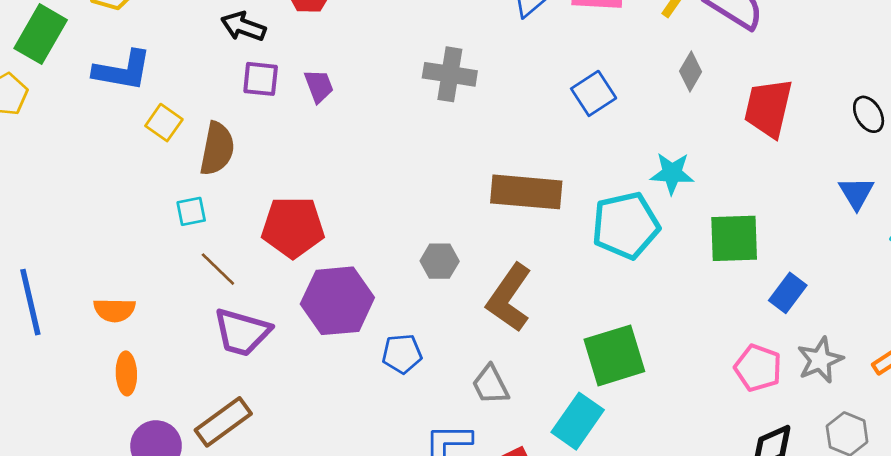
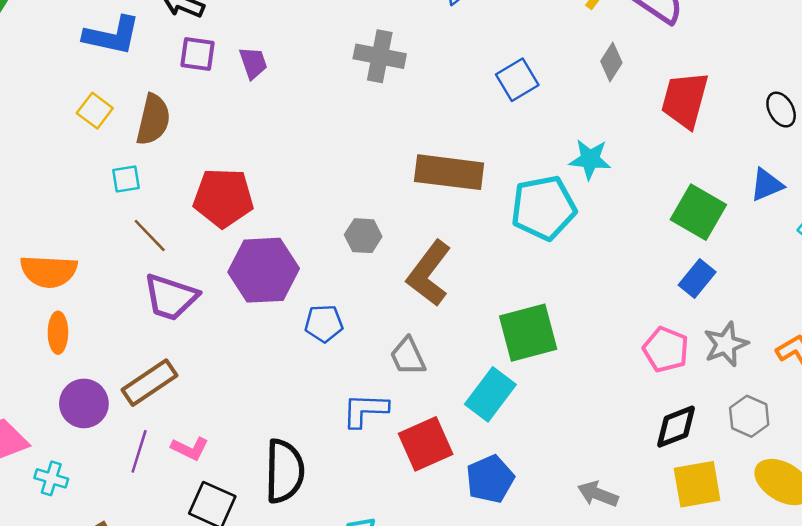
blue L-shape: (122, 71) -> (112, 35), moved
yellow square: (164, 123) -> (95, 111), moved
blue triangle: (856, 193) -> (767, 185), turned 36
green square: (734, 238) -> (698, 212), moved, turned 30
orange semicircle: (114, 310) -> (49, 271), size x1.4

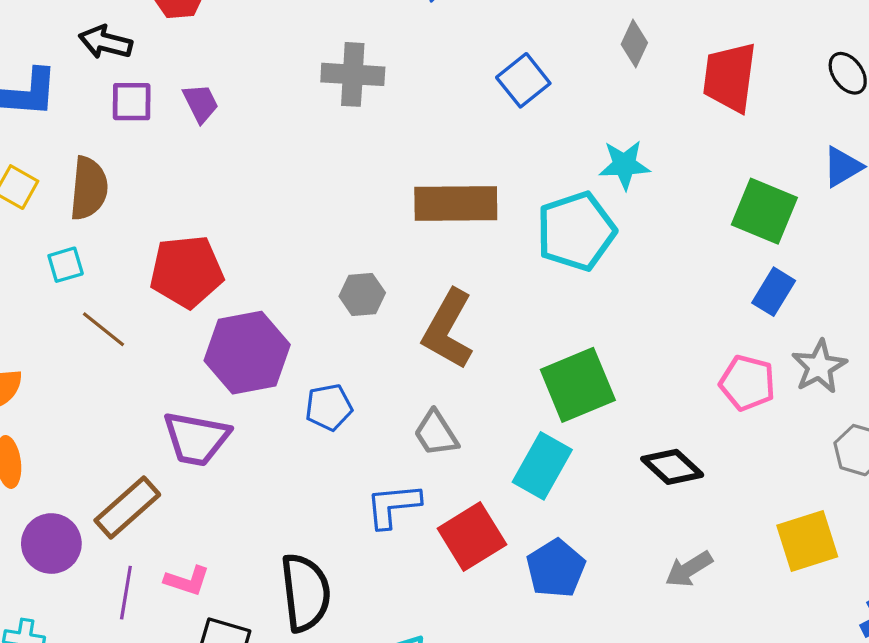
purple trapezoid: (171, 297) -> (196, 439), moved
black diamond: (676, 427) -> (672, 467), moved, turned 72
gray arrow: (598, 494) -> (689, 569), turned -45

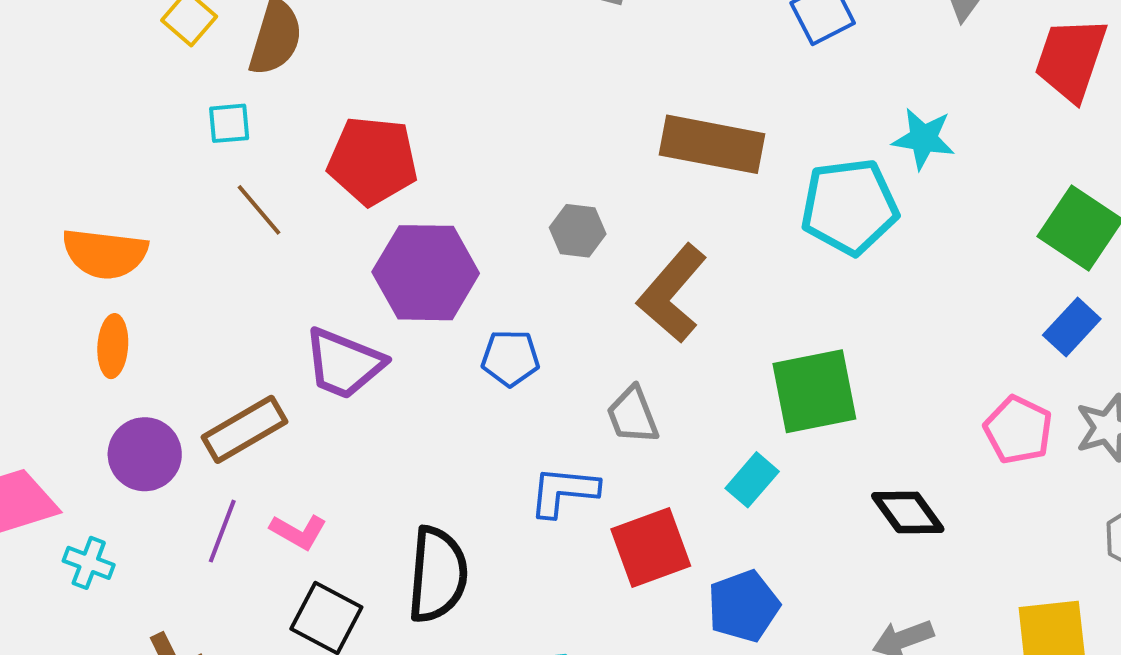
cyan rectangle: (542, 466) -> (752, 480), size x0.7

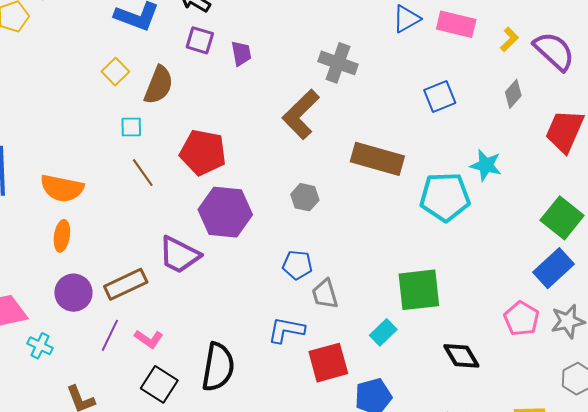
brown L-shape: (672, 293) -> (301, 114), moved
blue rectangle: (1072, 327) -> (553, 268), size x1.4
blue pentagon: (510, 358) -> (297, 265), moved

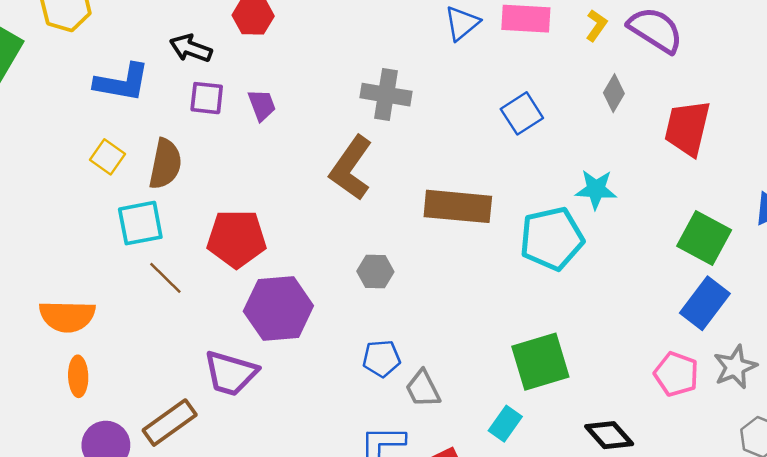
cyan square: (131, 127) -> (140, 223), size x1.6

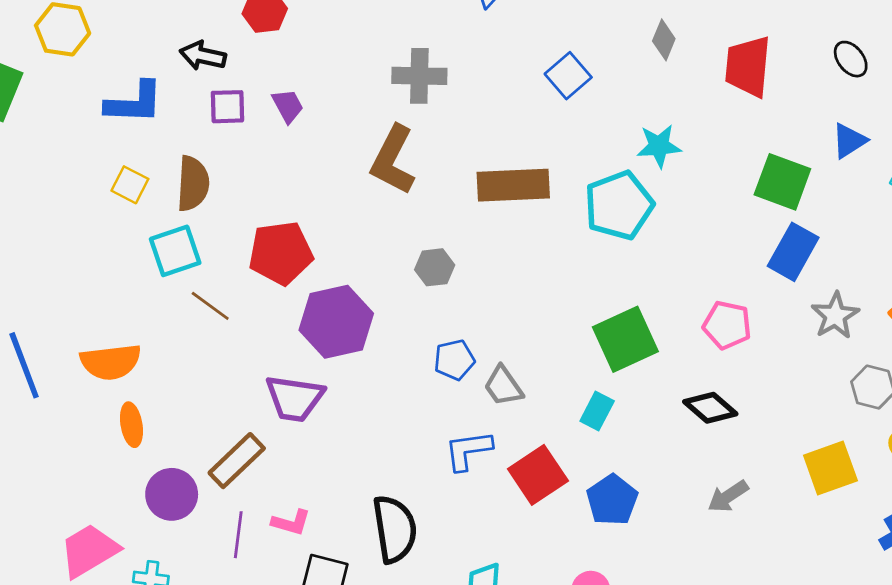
pink pentagon: (676, 374) -> (727, 325), moved

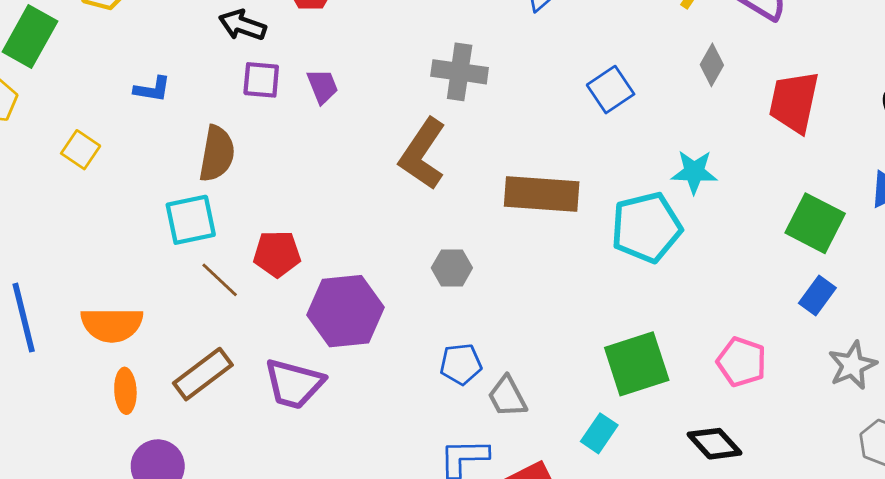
blue L-shape: (134, 103) -> (152, 89), moved, size x0.6
yellow square: (130, 185) -> (81, 150), moved
blue rectangle: (793, 252) -> (817, 296), size x0.7
red pentagon: (281, 253) -> (277, 254), moved, size x0.7
brown rectangle: (237, 461) -> (203, 374), moved

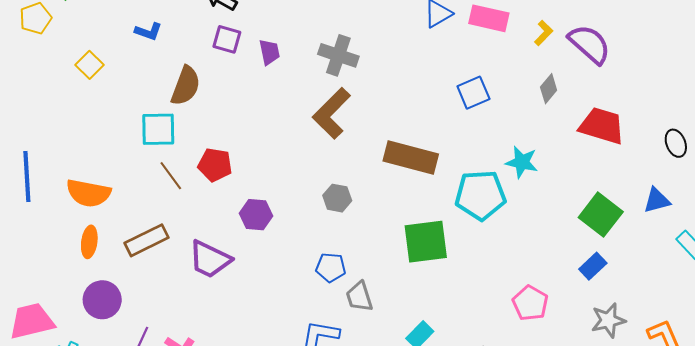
gray cross: (460, 72) -> (338, 55), moved
red trapezoid: (794, 102) -> (602, 126), turned 84
purple hexagon: (346, 311) -> (256, 215), size x0.6
green square: (637, 364) -> (426, 242), moved

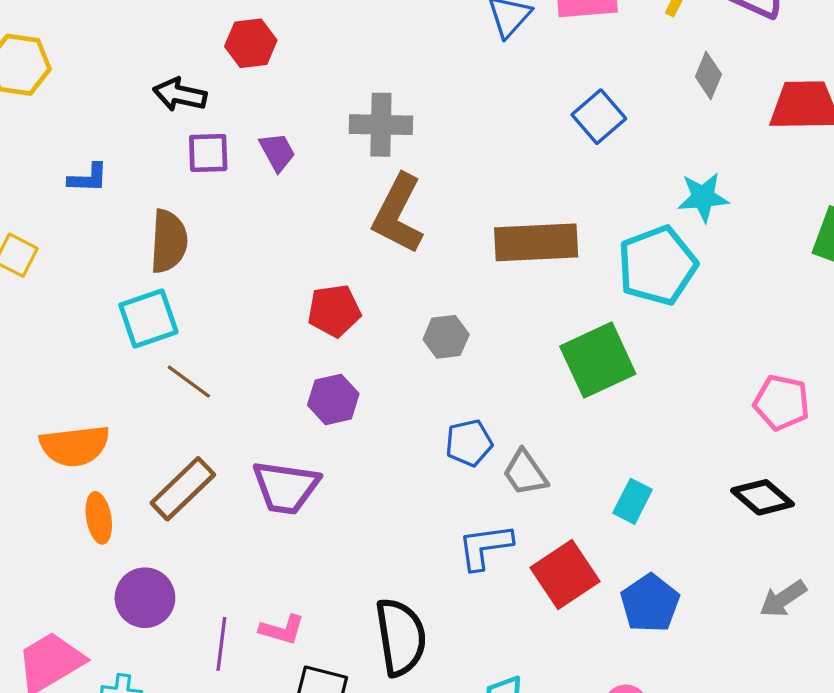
red pentagon: (215, 165) -> (334, 311), moved

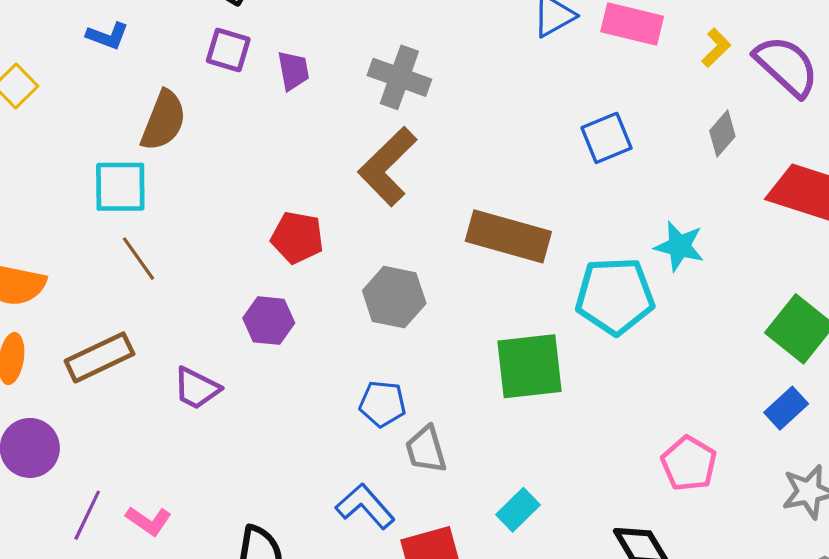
gray hexagon: (446, 337) -> (394, 297), size x1.4
purple trapezoid: (286, 487) -> (197, 388), size x0.7
blue L-shape: (485, 547) -> (365, 506), turned 38

